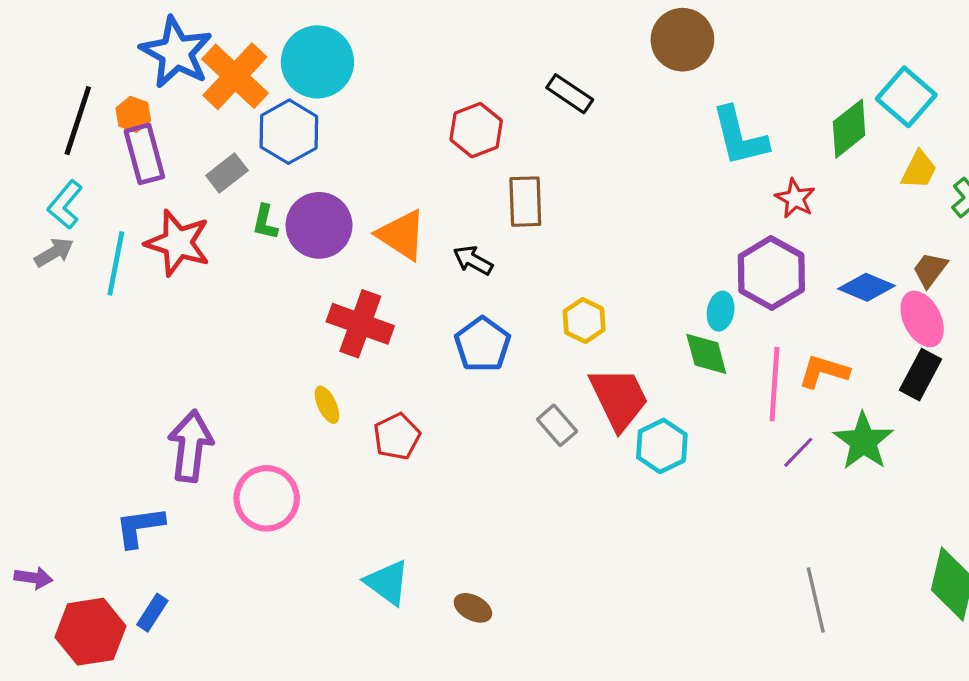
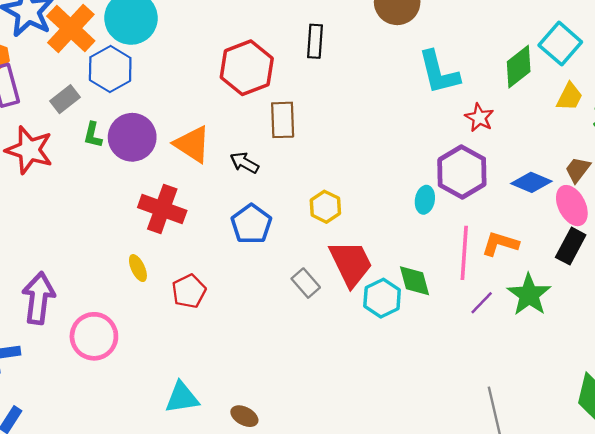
black rectangle: (570, 94) -> (315, 41), turned 60
red hexagon: (476, 130) -> (247, 68), size x1.4
green diamond: (706, 354) -> (414, 281), moved
cyan triangle: (387, 582) -> (182, 398), turned -45

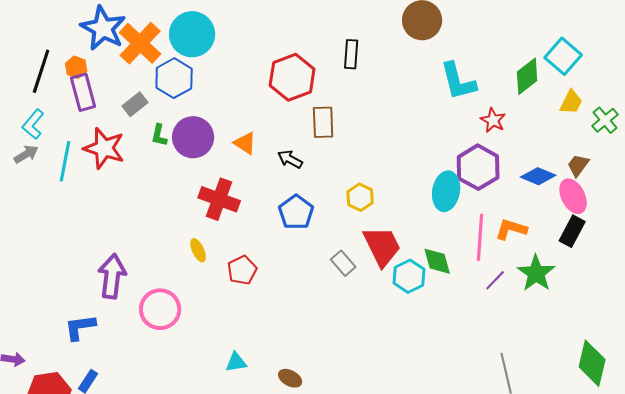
orange triangle: (192, 144) -> (245, 143), size x0.7
cyan ellipse: (425, 200) -> (446, 191), size x1.6
cyan triangle: (182, 398) -> (236, 362), size x0.7

